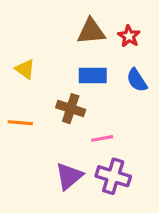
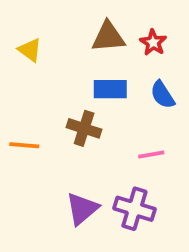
yellow triangle: (25, 69) -> (30, 50), moved
pink line: (102, 138) -> (151, 155), moved

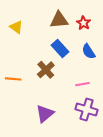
blue rectangle: (110, 89) -> (60, 48), turned 48
brown cross: (84, 128) -> (46, 70), turned 30
purple cross: (134, 209) -> (87, 110), moved

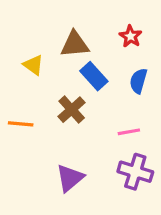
brown triangle: (59, 20) -> (75, 44), moved
yellow triangle: (16, 27) -> (33, 65), moved
blue semicircle: (89, 51) -> (138, 81), turned 49

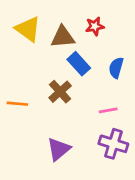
red star: (131, 36) -> (95, 26), moved, turned 30
yellow triangle: (33, 65) -> (28, 29), moved, size x1.5

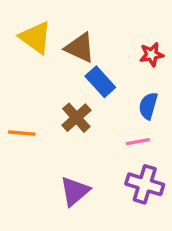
red star: (95, 26) -> (152, 55), moved
brown triangle: (63, 37) -> (80, 48), turned 30
blue semicircle: (116, 68) -> (148, 106), moved

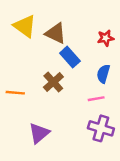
purple triangle: (75, 191) -> (39, 133), moved

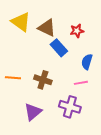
red star: (106, 38) -> (77, 31), moved
brown cross: (53, 82) -> (43, 80), moved, turned -30
purple cross: (101, 128) -> (70, 107), moved

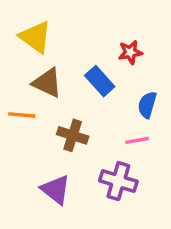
brown triangle: (47, 28) -> (47, 83), moved
orange line: (13, 78) -> (22, 115), moved
purple triangle: (33, 112) -> (56, 190), turned -42

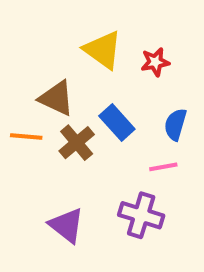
yellow triangle: (35, 37) -> (103, 50), moved
blue rectangle: (100, 81) -> (117, 122), moved
brown cross: (73, 135) -> (77, 143), moved, turned 32

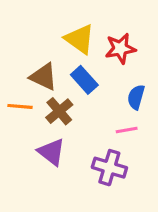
red star: (155, 62) -> (120, 48), size x1.4
blue rectangle: (117, 122) -> (84, 80), moved
purple triangle: (67, 225) -> (51, 152), moved

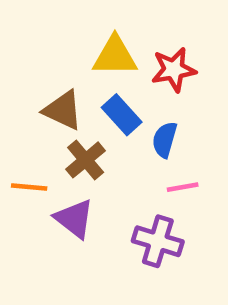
yellow triangle: (80, 39) -> (115, 56), turned -36
blue semicircle: (136, 97) -> (165, 140), moved
orange line: (20, 106) -> (29, 187), moved

